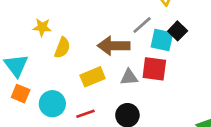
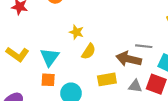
gray line: (142, 25) -> (144, 46), moved, turned 35
orange square: (21, 94) -> (48, 80), turned -32

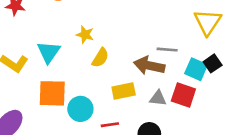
cyan triangle: (50, 57) -> (49, 52), moved
orange square: (48, 80) -> (52, 93), size x1.6

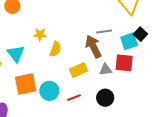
brown arrow: (149, 66) -> (93, 47), turned 65
cyan square: (196, 69) -> (129, 41), turned -30

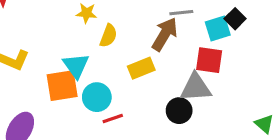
brown arrow: (93, 47) -> (165, 34), turned 55
cyan triangle: (16, 54) -> (76, 66), moved
gray triangle: (106, 70) -> (196, 87), moved, size x1.6
red line: (74, 98) -> (113, 119), moved

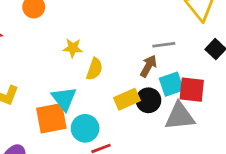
cyan square: (218, 28) -> (171, 84), moved
brown arrow: (165, 34) -> (148, 66), size x0.7
black circle: (179, 111) -> (148, 100), moved

